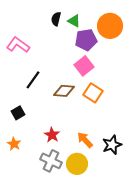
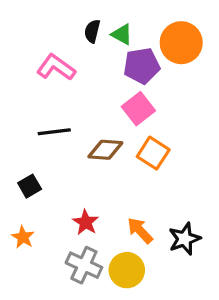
pink L-shape: (18, 45) -> (56, 67), moved
black line: (33, 80) -> (54, 132), turned 48

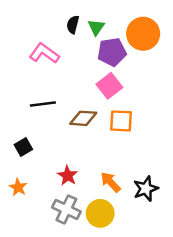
green triangle: (122, 34) -> (96, 27), turned 36
orange square: (153, 153) -> (121, 121), turned -30

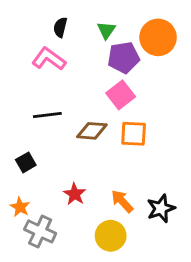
black semicircle: (73, 25) -> (60, 27), moved
gray cross: (66, 209) -> (40, 231), moved

